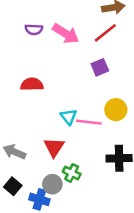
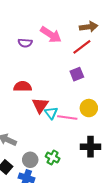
pink arrow: (66, 34) -> (51, 35), moved
red triangle: (54, 147) -> (40, 105), moved
gray circle: (52, 184) -> (30, 160), moved

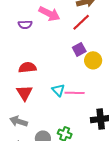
red triangle: (40, 105) -> (24, 93), moved
yellow circle: (89, 108) -> (93, 60), moved

